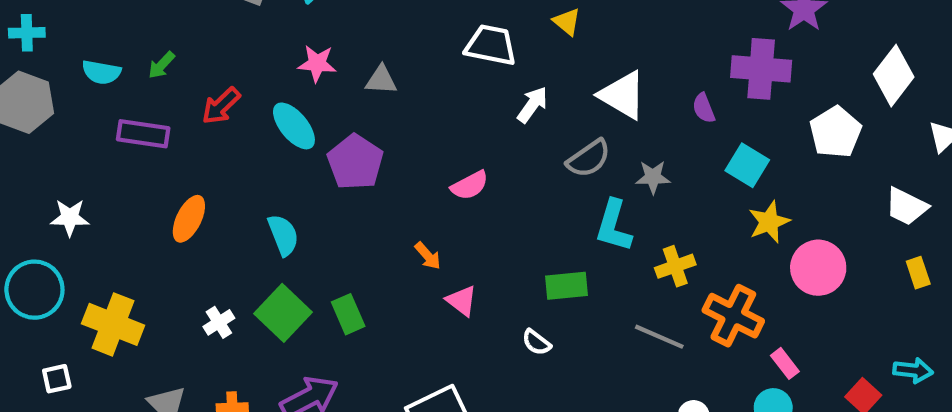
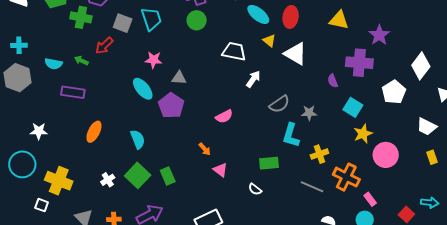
green arrow: (161, 65) -> (81, 60), turned 72
gray triangle: (381, 80) -> (179, 78), moved
white triangle: (623, 95) -> (295, 54), moved
red arrow: (221, 106) -> (104, 46), moved
white square: (57, 379) -> (42, 205), moved, turned 32

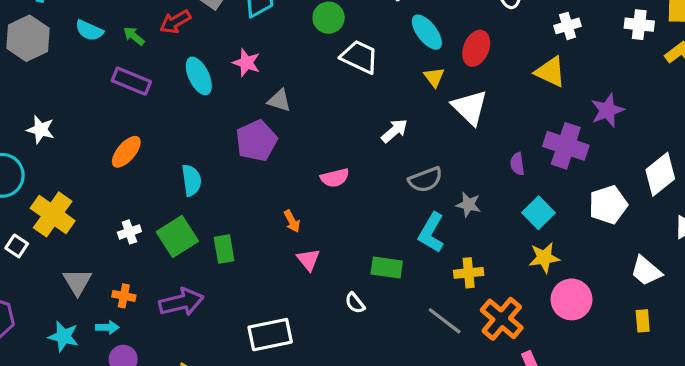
white trapezoid: (234, 51) -> (359, 57), moved
cyan ellipse: (143, 89) -> (199, 76), moved
purple rectangle: (73, 92) -> (131, 81), moved

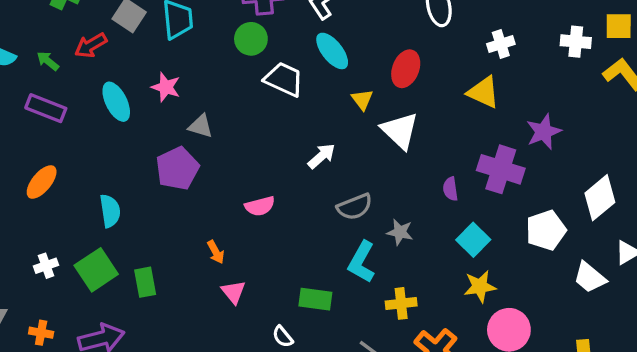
cyan ellipse: (427, 32) -> (332, 51), moved
white trapezoid: (646, 271) -> (590, 277), moved

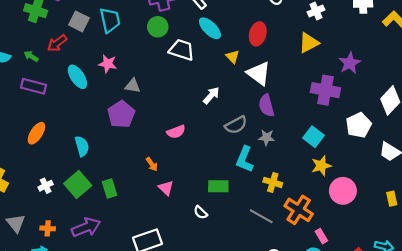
yellow triangle: (483, 92) -> (309, 43), turned -45
purple semicircle: (450, 189) -> (266, 106), moved, size x1.5
yellow cross: (401, 303) -> (273, 182), turned 30

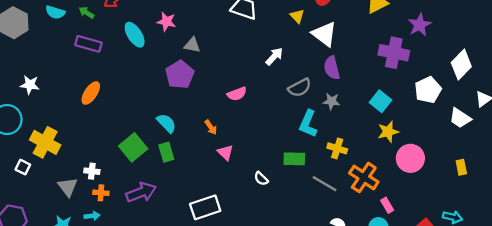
cyan semicircle: (82, 146) -> (166, 123), moved, turned -30
white cross: (46, 186) -> (92, 171), moved, turned 32
green rectangle: (218, 186) -> (294, 159), moved

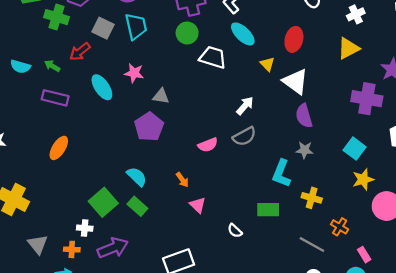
gray semicircle: (300, 88) -> (244, 136), moved
green rectangle: (166, 152) -> (137, 206), turned -30
white cross: (92, 171) -> (85, 228), moved
orange cross: (364, 177) -> (340, 227), size x0.6
gray line: (324, 184) -> (312, 245), moved

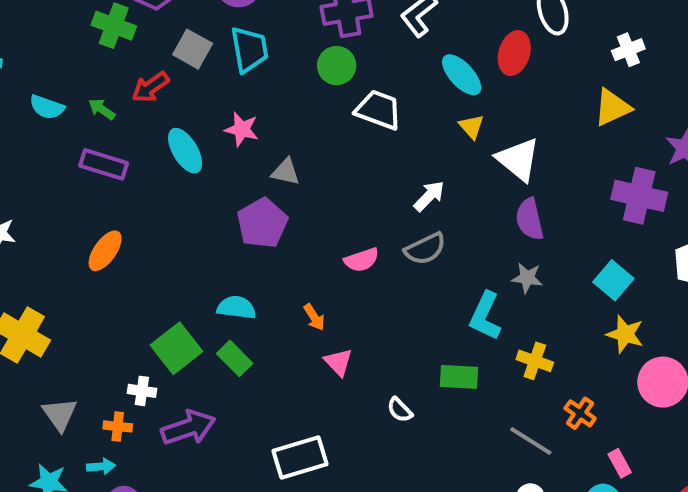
cyan ellipse: (243, 34) -> (462, 75), moved
red ellipse: (294, 39) -> (514, 53), moved
cyan semicircle: (137, 177) -> (236, 308), turned -40
yellow star: (363, 179) -> (625, 334), turned 30

